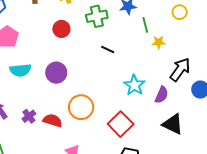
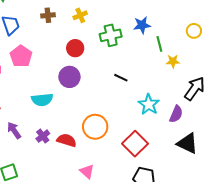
black line: (108, 49) -> (121, 78), moved
cyan semicircle: (20, 70) -> (42, 100), moved
purple circle: (56, 73) -> (69, 77), moved

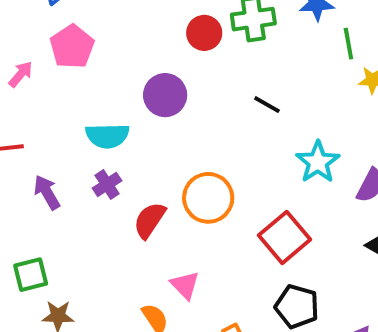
red circle: (75, 48) -> (204, 33), moved
purple cross: (43, 136) -> (107, 184), moved
red semicircle: (67, 140) -> (150, 220), turned -78

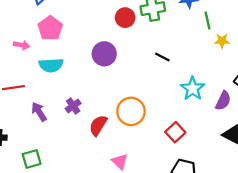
pink arrow: (21, 74) -> (22, 45), turned 63
cyan semicircle: (107, 136) -> (51, 65), moved
red square: (285, 237) -> (175, 132), size x0.7

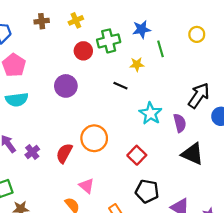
yellow star: (222, 41) -> (137, 64), moved
purple semicircle: (223, 101) -> (180, 123), turned -36
purple cross: (73, 106) -> (32, 152), moved

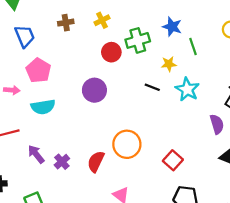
blue star: (142, 29) -> (172, 27), turned 30
cyan star: (150, 113) -> (187, 89), moved

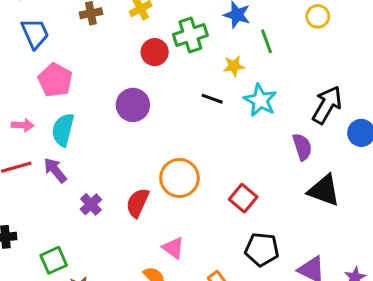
pink arrow: (12, 90) -> (23, 125), moved
cyan semicircle: (43, 107) -> (63, 130), turned 115
purple arrow: (36, 154) -> (55, 170), moved

